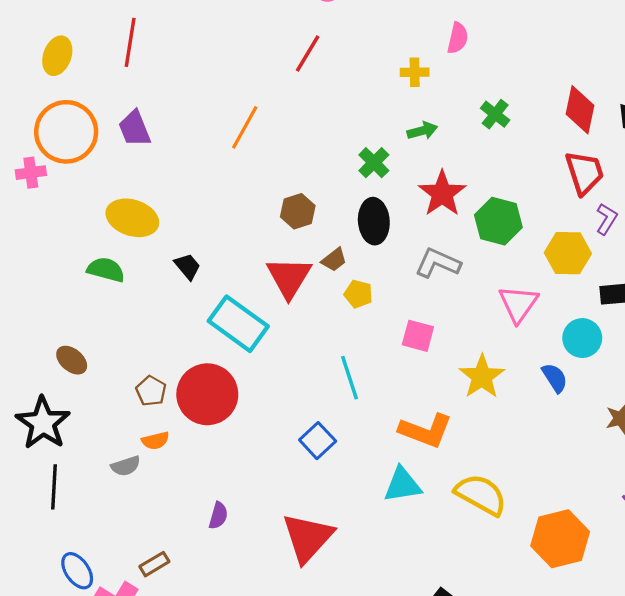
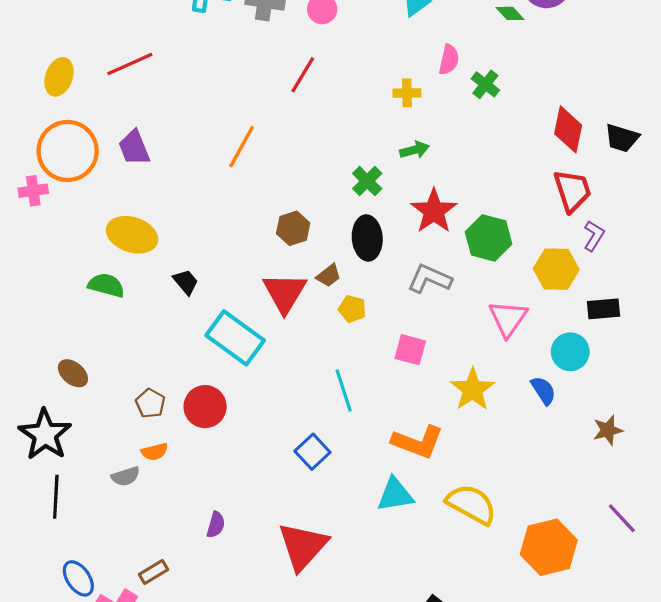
red line: (130, 42) -> (130, 64), turned 57
green cross: (495, 114) -> (485, 84), moved
red circle: (207, 394) -> (205, 407), size x0.7

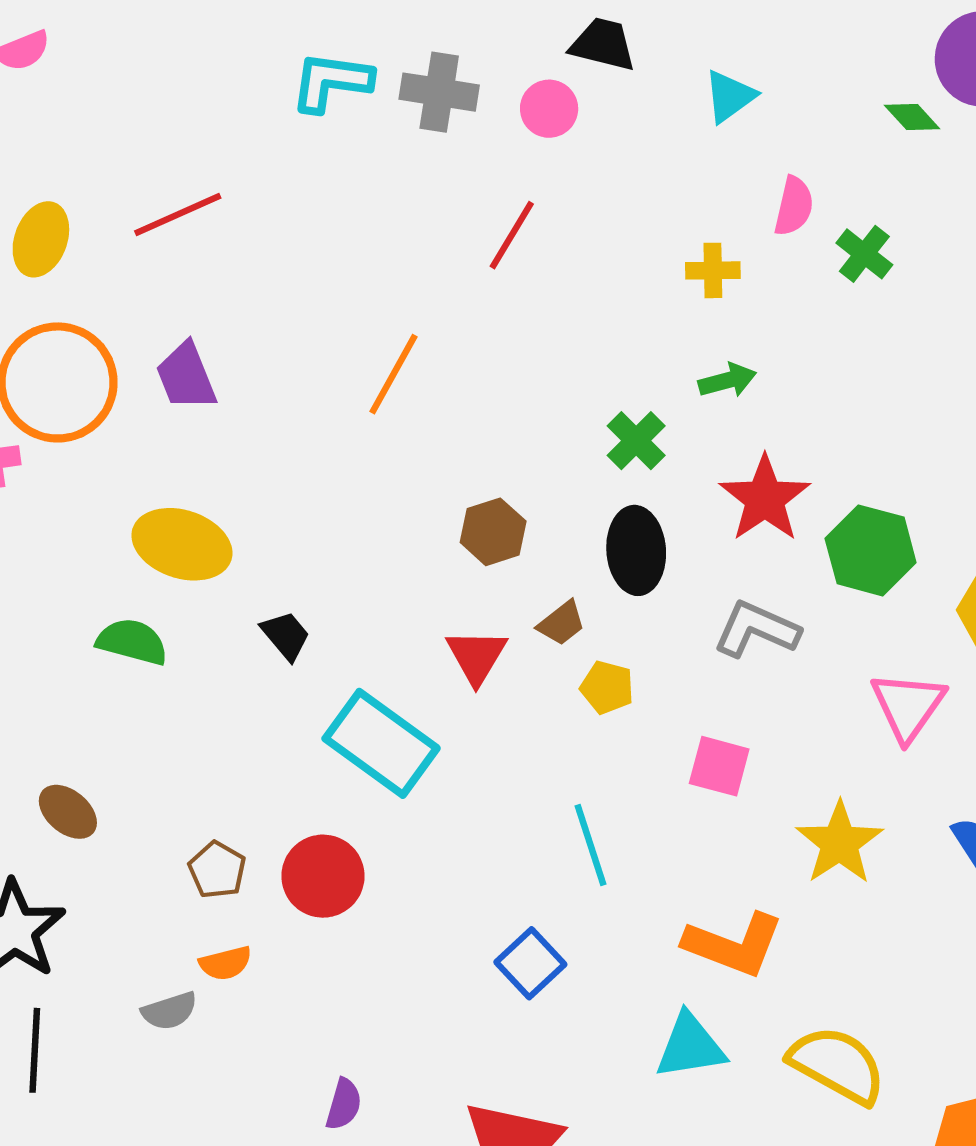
red triangle: (285, 293) -> (476, 656), size x0.7

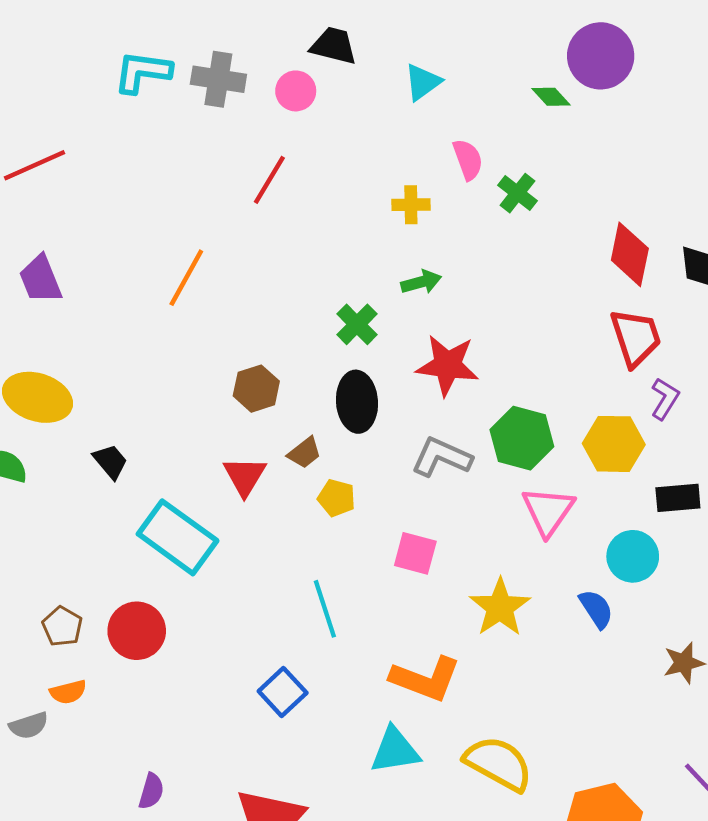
pink semicircle: (794, 206) -> (468, 159), turned -33
red star: (765, 499) -> (447, 365), turned -30
green hexagon: (871, 550) -> (522, 438), moved

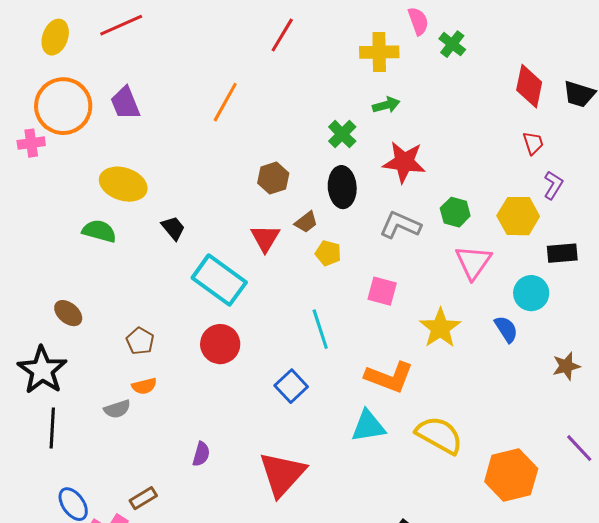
yellow cross: (411, 205) -> (379, 52), size x1.5
red trapezoid: (636, 337) -> (533, 143), size x0.6
green hexagon: (522, 438) -> (455, 212), size x0.7
red circle: (137, 631) -> (220, 344), moved

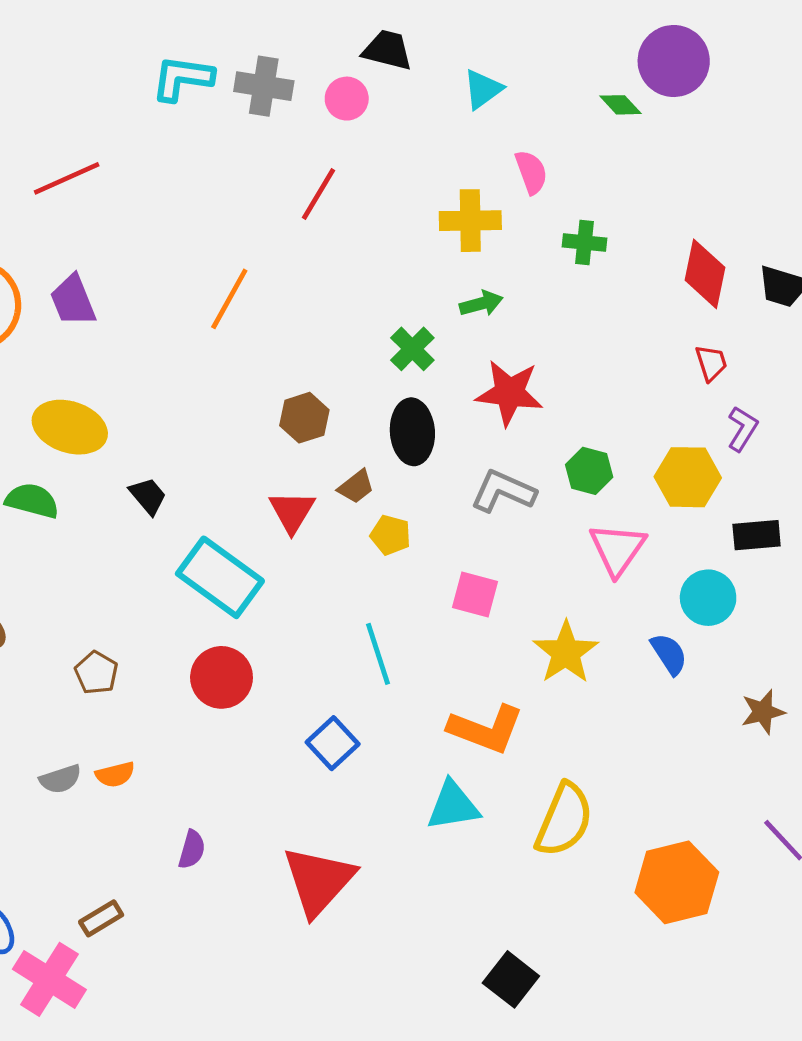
green cross: (452, 44) -> (584, 243), moved, turned -32
orange semicircle: (144, 386) -> (115, 774), moved
yellow semicircle: (439, 435) -> (564, 820), turned 84

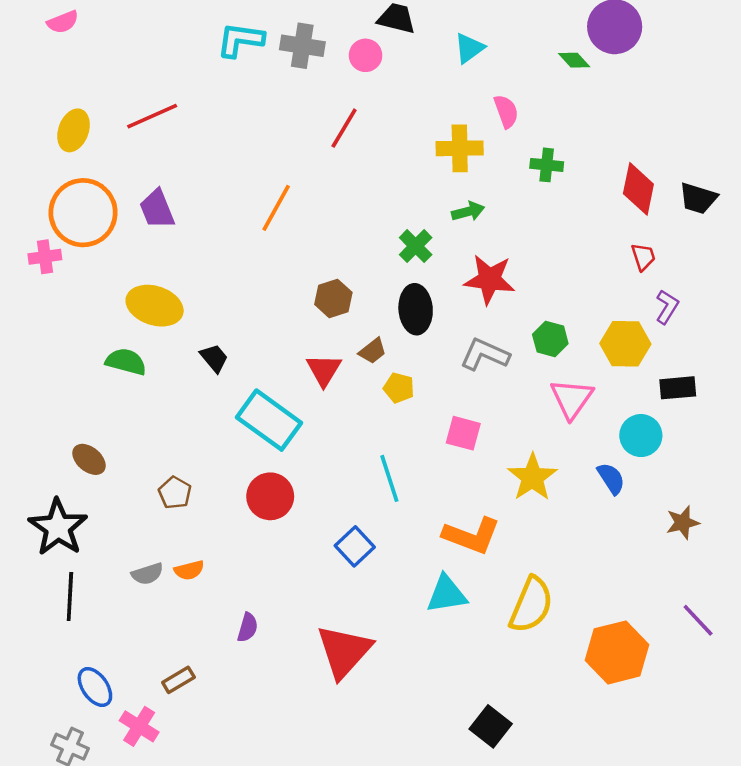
pink cross: (49, 979) -> (139, 726), size x0.7

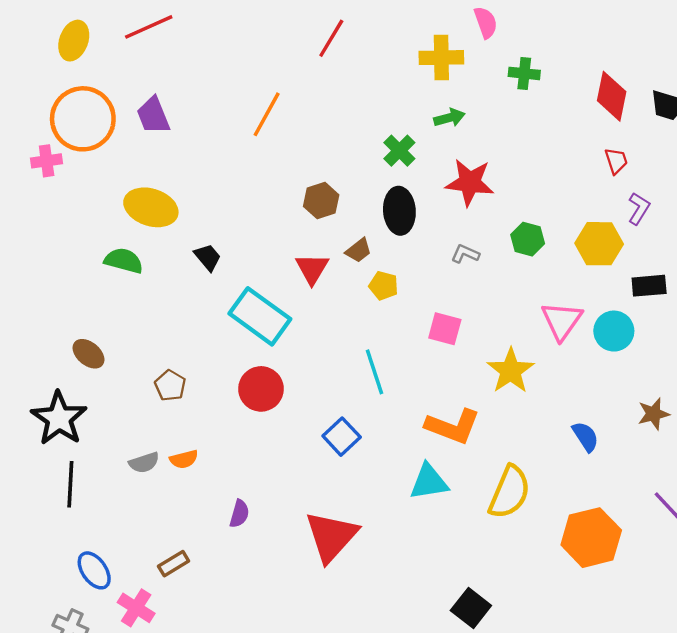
gray L-shape: (485, 354) -> (465, 254), size x0.6
pink triangle: (572, 399) -> (562, 321), moved
blue semicircle: (611, 478) -> (586, 437), moved

